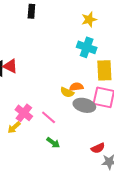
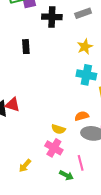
yellow semicircle: (67, 92) -> (58, 129), moved
pink cross: (24, 113) -> (54, 148), moved
pink line: (49, 117) -> (81, 163), moved, turned 42

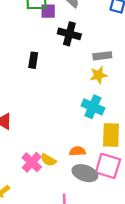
gray rectangle: (83, 13) -> (102, 56), moved
pink cross: (54, 148) -> (32, 162), moved

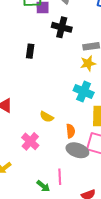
orange semicircle: (77, 151) -> (71, 131), turned 88
yellow semicircle: (48, 160) -> (47, 117), moved

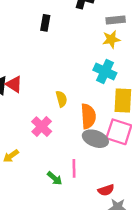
yellow semicircle: (47, 117) -> (61, 99), turned -136
orange semicircle: (71, 131) -> (88, 116), size x1.5

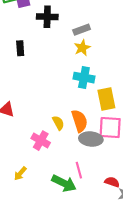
yellow semicircle: (61, 99) -> (58, 123), moved
green arrow: (55, 178) -> (64, 183), size x1.6
red semicircle: (106, 190) -> (112, 182), turned -128

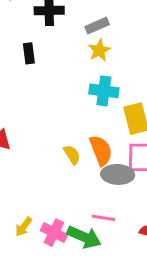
black rectangle: (20, 48) -> (29, 53), moved
pink cross: (41, 141) -> (54, 233), moved
pink line: (79, 170) -> (103, 218), turned -63

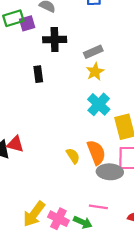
cyan cross: (104, 91) -> (99, 104), turned 35
yellow arrow: (24, 227) -> (34, 214), size x1.6
green arrow: (84, 237) -> (83, 222), size x0.7

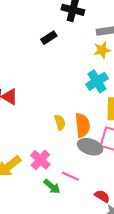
black rectangle: (38, 74) -> (49, 38), turned 49
pink cross: (58, 219) -> (40, 160), moved

